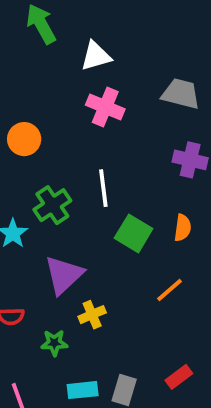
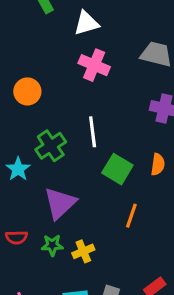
orange line: (169, 290) -> (131, 216), moved, turned -30
yellow cross: (92, 315) -> (83, 251), moved
green star: (54, 343) -> (52, 245), moved

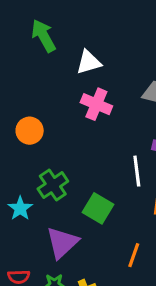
white line: (93, 132) -> (137, 171), moved
green square: (117, 169) -> (98, 208), moved

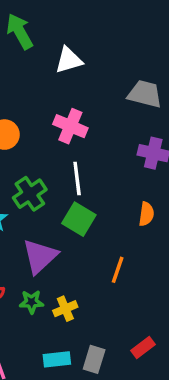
pink cross: (96, 104) -> (70, 126), moved
white line: (137, 171) -> (77, 178), moved

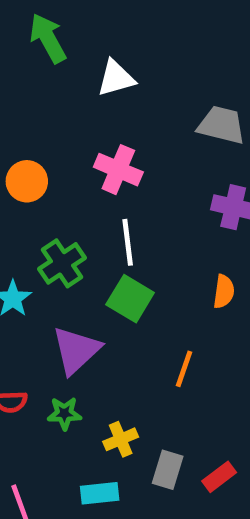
yellow cross: (65, 309) -> (121, 439), moved
gray rectangle: (94, 359) -> (168, 470), moved

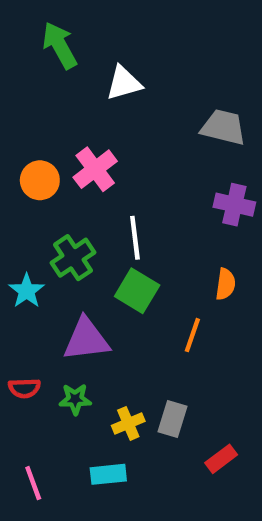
pink cross: (118, 170) -> (95, 169), moved, turned 30
purple triangle: (76, 350) -> (86, 339), turned 36
orange line: (184, 369) -> (192, 335), moved
gray rectangle: (168, 470) -> (172, 419), moved

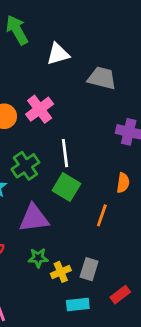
gray trapezoid: (223, 127) -> (102, 78), moved
green star: (75, 399) -> (38, 258), moved
cyan rectangle: (108, 474) -> (78, 305), moved

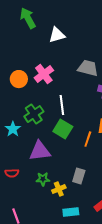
gray trapezoid: (102, 78) -> (88, 68), moved
orange line: (102, 215) -> (88, 139), moved
gray rectangle: (89, 269) -> (79, 176), moved

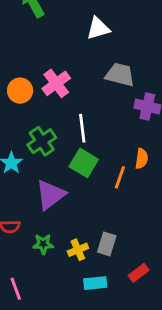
white triangle: (57, 35) -> (98, 28), moved
purple triangle: (40, 151) -> (50, 195), turned -30
gray rectangle: (79, 176) -> (107, 244), moved
green star: (43, 179) -> (43, 244), moved

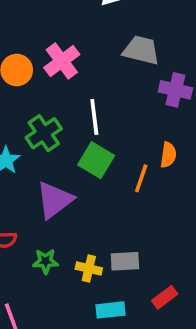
gray rectangle: (107, 244) -> (125, 261), turned 70
yellow cross: (78, 250) -> (89, 268), turned 36

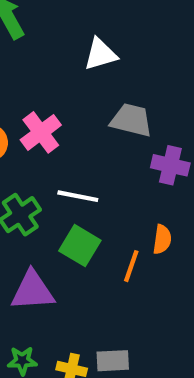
white line: (94, 117) -> (78, 196), turned -72
purple triangle: (55, 200) -> (33, 291), turned 33

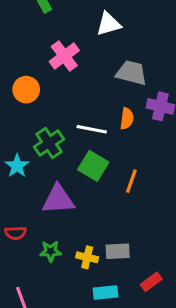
pink cross: (41, 132) -> (64, 56), moved
orange semicircle: (162, 239) -> (127, 119), moved

